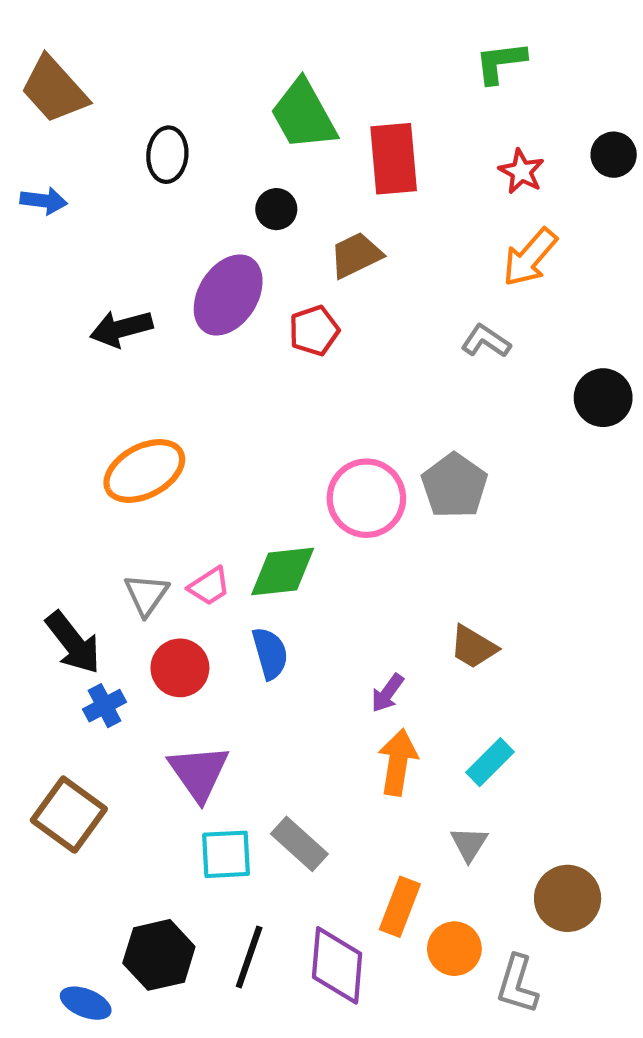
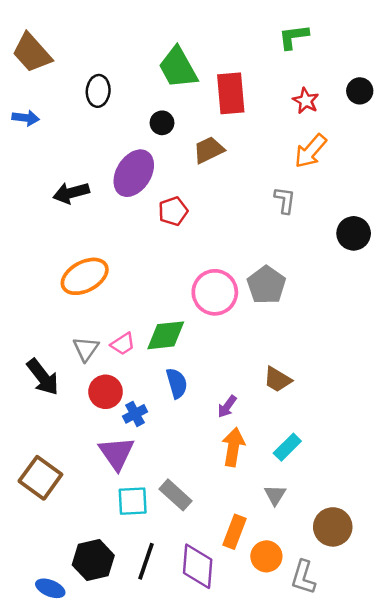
red pentagon: (314, 331) -> (173, 211), moved
gray L-shape: (486, 341) -> (285, 200), turned 64
blue semicircle: (270, 653) -> (177, 383), moved
blue cross: (105, 706) -> (135, 414), moved

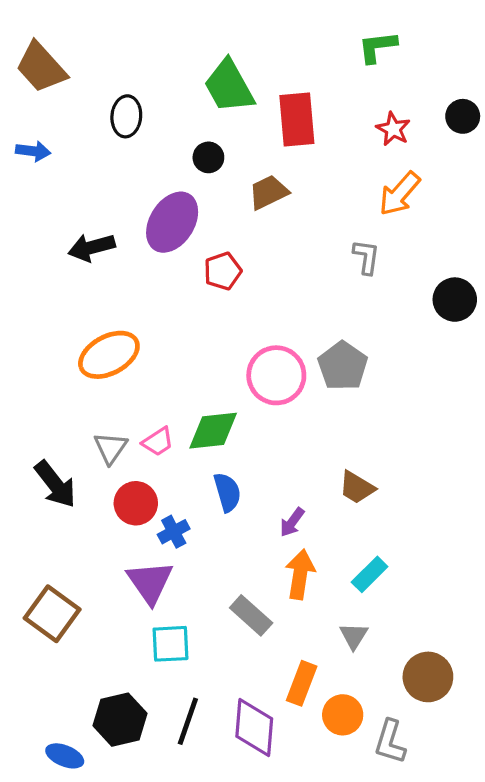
gray rectangle: (176, 495) -> (251, 615), moved

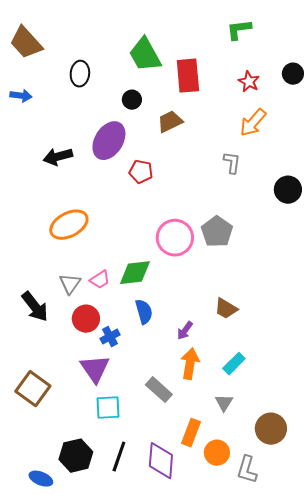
red pentagon: (223, 271) -> (141, 172), turned 30

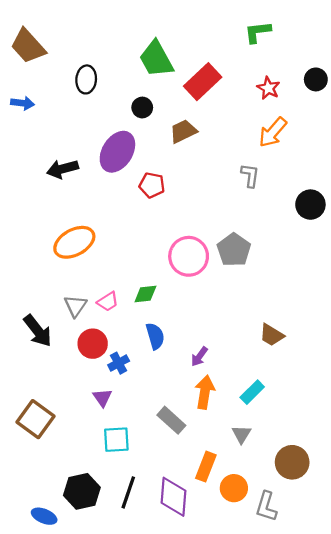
red rectangle: (188, 76) -> (203, 82), turned 52
green diamond: (135, 273) -> (145, 294), size x0.7
brown trapezoid: (226, 309) -> (272, 335), moved
purple triangle: (95, 369) -> (102, 398), size x0.6

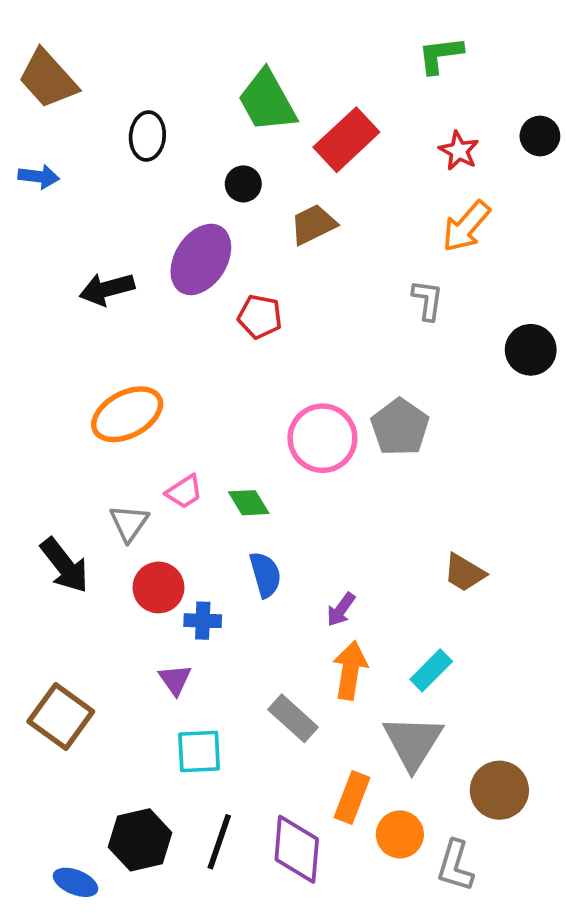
green diamond: (145, 294) -> (249, 503), turned 65
pink trapezoid: (108, 302) -> (184, 492), moved
blue cross: (119, 363) -> (203, 621), turned 30
gray triangle: (241, 434) -> (413, 742), size x1.8

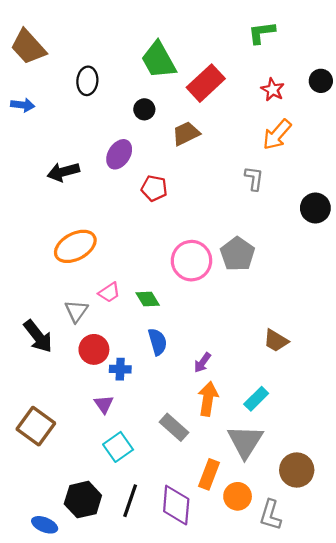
purple ellipse: (201, 259) -> (119, 154), size x0.7
cyan square: (199, 751) -> (118, 447), turned -32

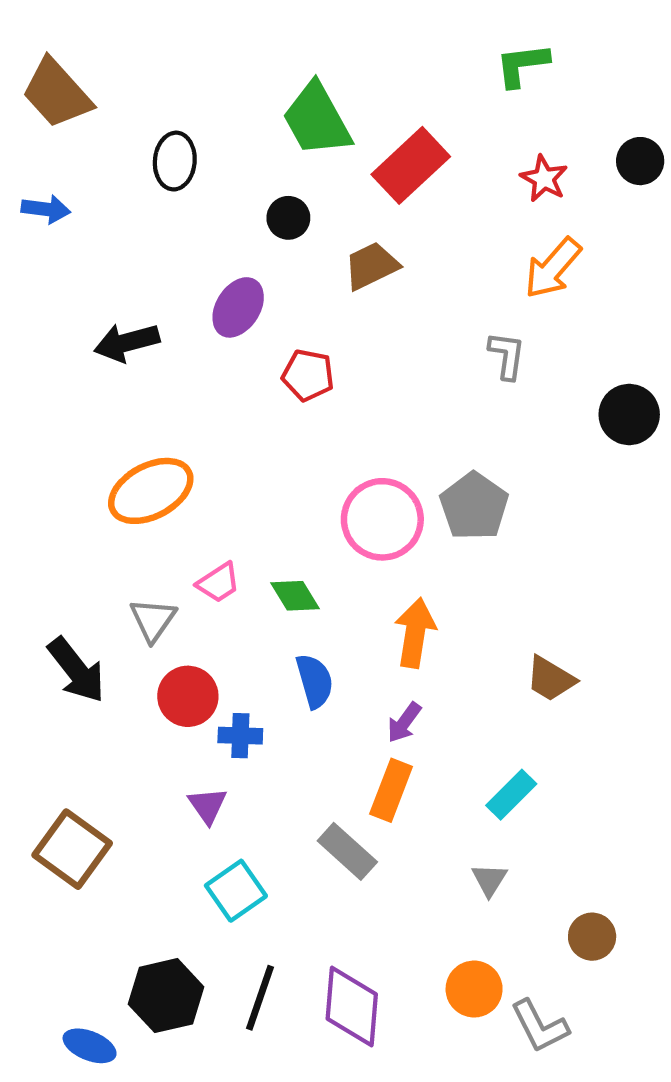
orange arrow: (208, 399) -> (415, 633), moved
gray triangle: (245, 441) -> (489, 880), size x0.5
brown circle: (297, 470) -> (592, 937), size x0.7
orange rectangle: (209, 474) -> (391, 790), moved
gray L-shape: (270, 515) -> (540, 1026), turned -44

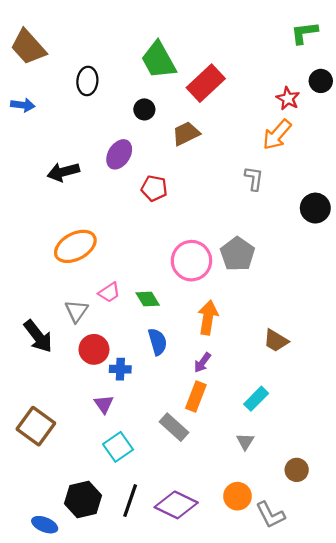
green L-shape: (522, 65) -> (304, 33), moved
red star: (544, 179) -> (288, 98), moved
purple diamond: (352, 1007) -> (176, 505), turned -69

